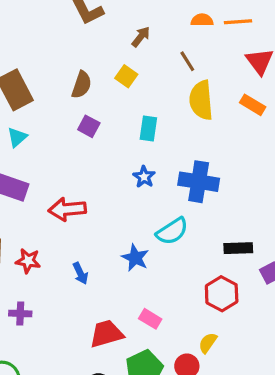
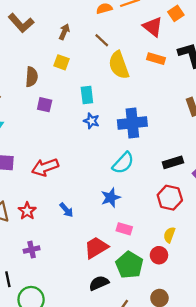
blue star: (144, 177) -> (91, 121), moved
blue star: (135, 258) -> (111, 198), moved, turned -30
red star: (28, 261) -> (27, 211), turned -30

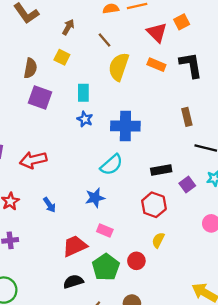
yellow semicircle: (119, 65) -> (119, 67), turned 32
purple square: (45, 105) -> (40, 98), size x1.5
yellow semicircle: (169, 235) -> (158, 240), moved

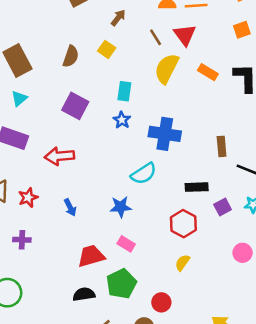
red triangle: (157, 32) -> (185, 35), moved
purple square: (40, 98) -> (75, 106), moved
brown rectangle: (187, 117) -> (222, 146), moved
red circle: (136, 261) -> (161, 302), moved

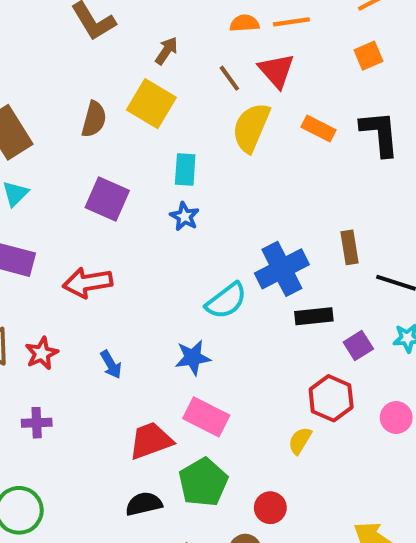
yellow square: (107, 49) -> (151, 104), size x1.6
blue cross: (165, 134) -> (282, 269), moved, turned -32
red hexagon: (183, 224) -> (331, 398), moved
pink rectangle: (126, 244) -> (206, 417), size x1.5

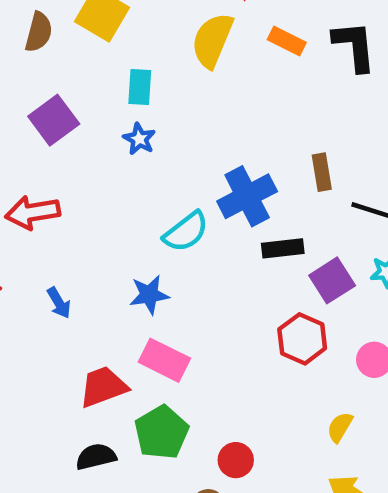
purple square: (107, 199) -> (54, 120), turned 30
purple square: (358, 346) -> (332, 280), size x1.4
yellow semicircle: (300, 441) -> (340, 427), moved

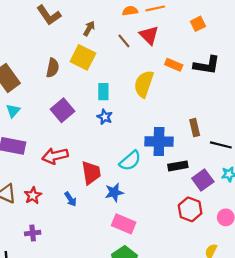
yellow semicircle: (212, 40) -> (144, 84), moved
black L-shape: (354, 46) -> (207, 65), turned 108
blue cross: (247, 196) -> (159, 142), turned 32
red trapezoid: (103, 387) -> (91, 173), moved, turned 105

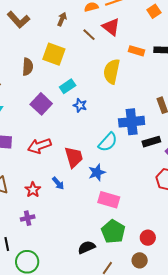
brown arrow: (89, 28) -> (62, 19), moved
cyan rectangle: (103, 92) -> (68, 86), moved, turned 63
red star: (33, 196) -> (33, 190), moved

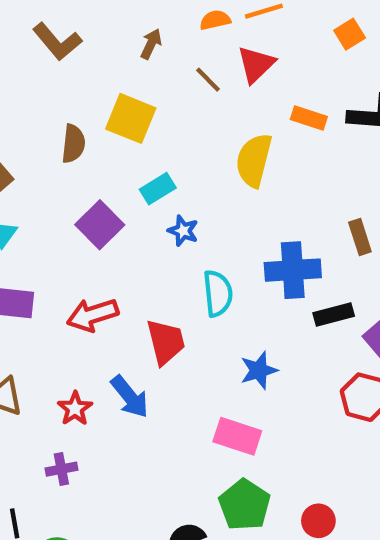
red triangle: (111, 27) -> (256, 64), turned 36
cyan semicircle: (108, 142) -> (218, 293), moved, turned -50
blue star: (97, 172) -> (259, 370), moved
blue arrow: (58, 183) -> (130, 397), size x1.5

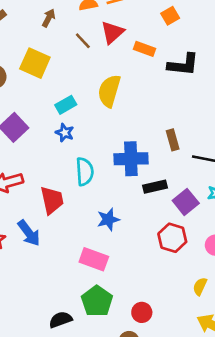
orange rectangle: (309, 118) -> (145, 49), moved
cyan rectangle: (158, 189) -> (66, 105), moved

